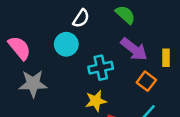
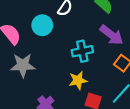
cyan circle: (66, 44) -> (42, 25), moved

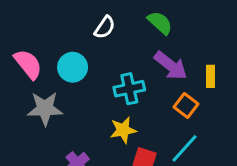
cyan circle: (42, 25) -> (73, 67), moved

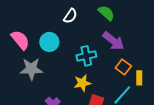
yellow rectangle: (211, 76) -> (139, 78), moved

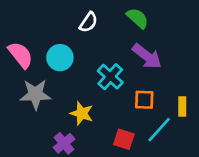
cyan cross: (86, 56) -> (110, 77), turned -36
orange square: (123, 67) -> (144, 100), moved, turned -35
yellow star: (82, 83) -> (82, 113), moved, turned 30

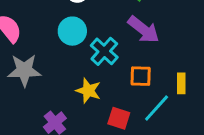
cyan circle: (60, 58) -> (72, 31), moved
yellow star: (82, 113) -> (88, 91), moved

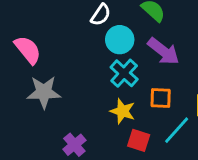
cyan circle: (72, 31) -> (120, 40), moved
yellow star: (88, 91) -> (123, 111), moved

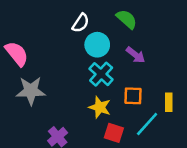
purple arrow: (163, 51) -> (136, 55), size x0.7

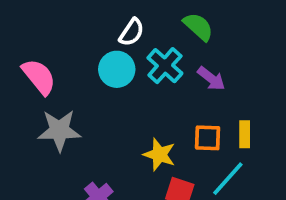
cyan circle: (97, 45) -> (117, 69), moved
cyan cross: (101, 74) -> (165, 66), moved
yellow rectangle: (169, 102) -> (245, 134), moved

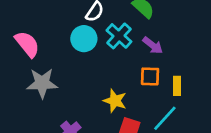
orange square: (208, 138) -> (150, 76), moved

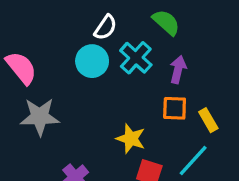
purple arrow: (153, 45) -> (178, 70), turned -115
yellow rectangle: (177, 86) -> (208, 120), turned -30

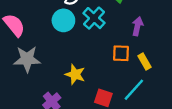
purple arrow: (178, 70) -> (137, 26), moved
yellow star: (131, 139) -> (75, 74), moved

